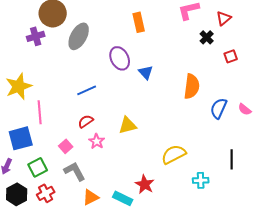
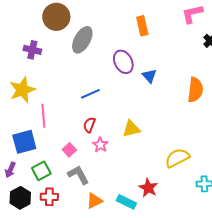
purple cross: (36, 36) -> (32, 50), moved, turned 30
red semicircle: (86, 121) -> (89, 125), turned -35
red cross: (46, 193) -> (49, 197), turned 30

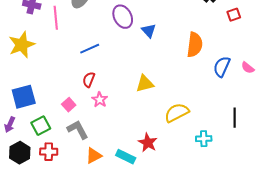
pink line: (43, 116) -> (56, 18), moved
yellow triangle: (131, 129) -> (145, 84), moved

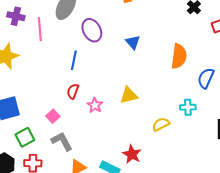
purple ellipse: (123, 17) -> (92, 30), moved
blue line: (90, 49) -> (74, 60), turned -54
pink star: (100, 100) -> (95, 105), moved
yellow semicircle: (177, 113) -> (161, 124), size x0.7
cyan cross: (204, 139) -> (188, 107), moved

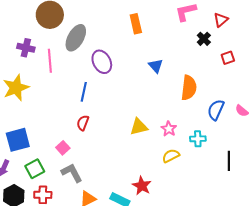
blue triangle: (133, 42) -> (156, 66), moved
pink star: (95, 105) -> (169, 129), moved

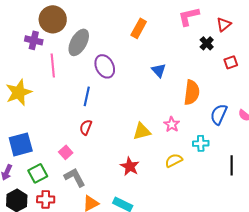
orange rectangle: (136, 24) -> (139, 28), turned 42
purple cross: (26, 48) -> (34, 40), moved
pink star: (169, 129) -> (172, 124), moved
red star: (142, 186) -> (130, 166), moved

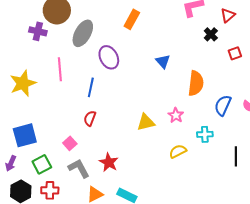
orange rectangle: (139, 28) -> (132, 19), moved
pink line: (53, 65) -> (60, 69), moved
red star: (130, 166) -> (109, 162), moved

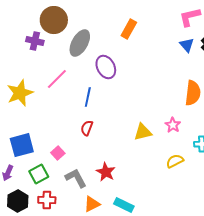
blue triangle: (163, 61) -> (187, 45), moved
pink line: (60, 69) -> (57, 79), turned 50
pink square: (70, 143) -> (58, 153), moved

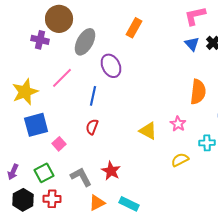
yellow triangle: (143, 132) -> (148, 131), turned 42
blue square: (22, 145) -> (36, 125), moved
pink square: (58, 153) -> (59, 144), moved

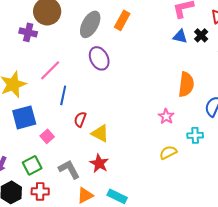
gray ellipse: (85, 42) -> (90, 24), moved
blue triangle: (192, 44) -> (180, 36), turned -35
blue line: (93, 96) -> (63, 95), moved
yellow triangle: (148, 131) -> (100, 133), moved

